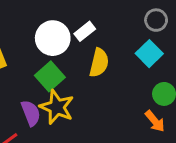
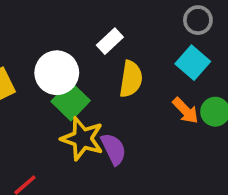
white circle: (53, 38) -> (57, 73), moved
purple semicircle: (31, 113) -> (114, 149), moved
orange arrow: (155, 121) -> (185, 111), moved

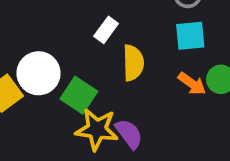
cyan square: (193, 63) -> (190, 36), turned -36
white circle: (57, 73) -> (39, 73), moved

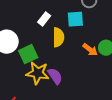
cyan square: (190, 36) -> (75, 19), moved
green square: (79, 95) -> (28, 54), turned 30

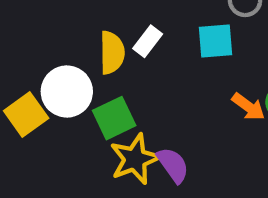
yellow semicircle: (58, 37) -> (112, 53), moved
yellow star: (38, 73) -> (135, 159), turned -30

